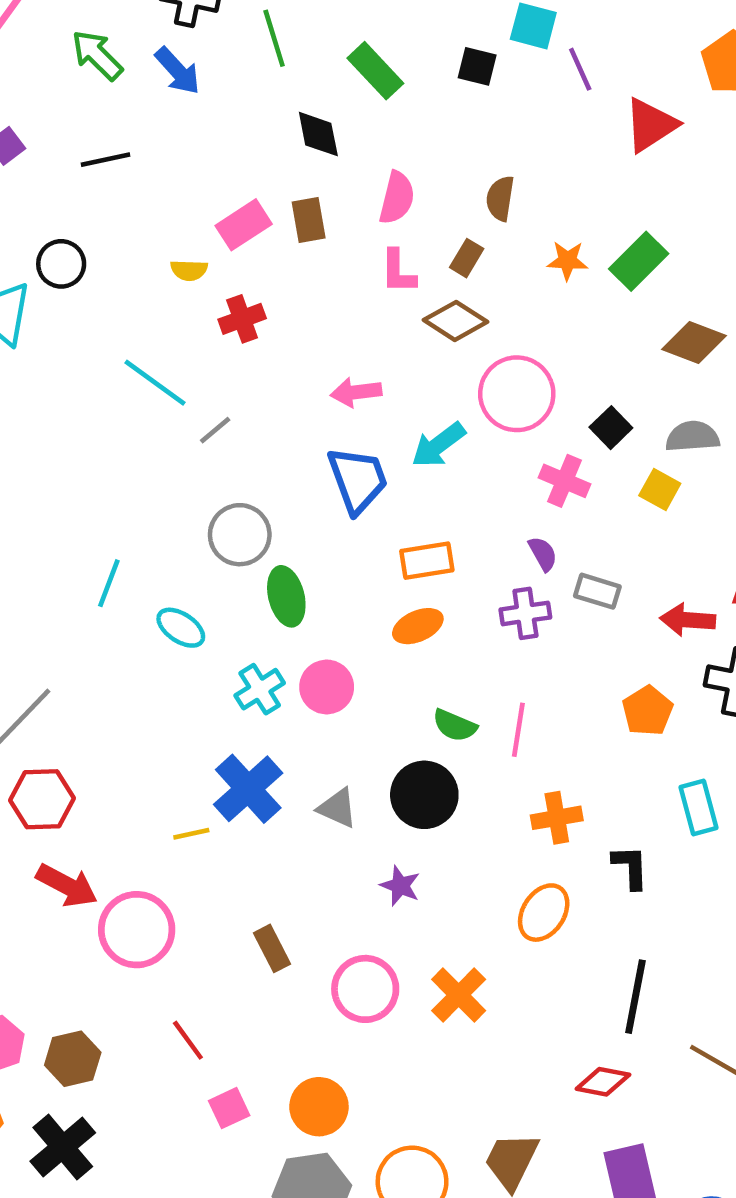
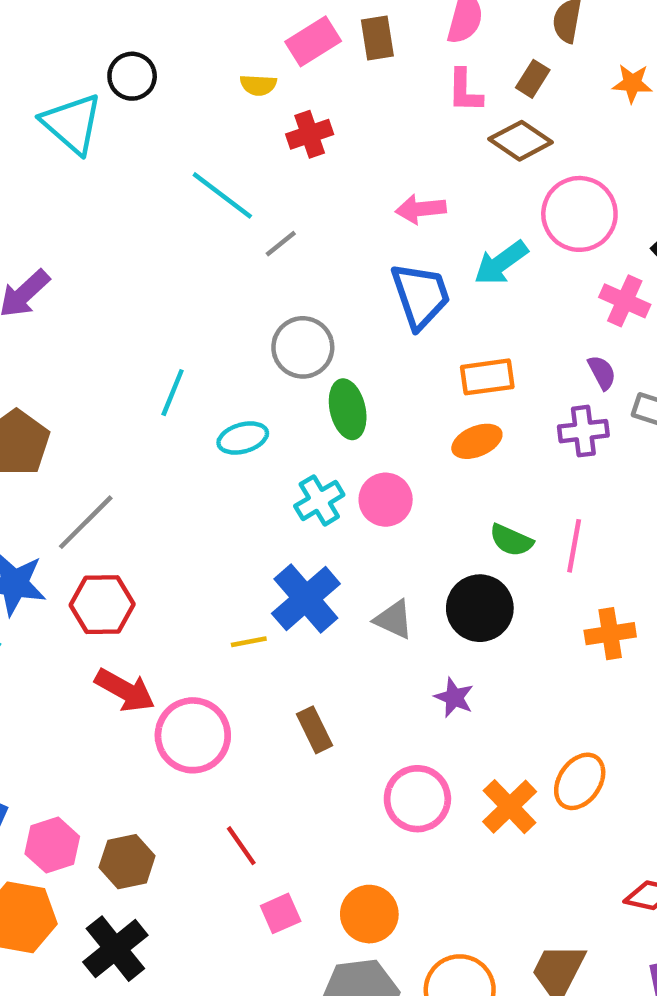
cyan ellipse: (181, 628) -> (243, 438), turned -51
orange ellipse: (544, 913) -> (580, 781), moved
brown rectangle: (272, 948) -> (315, 730), moved

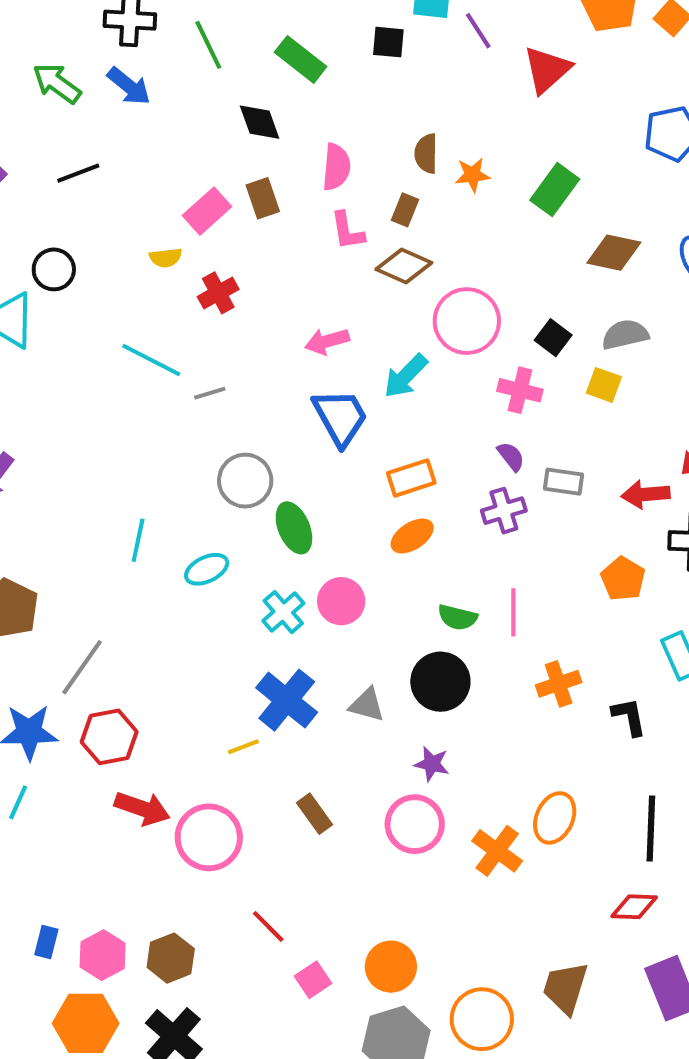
orange star: (632, 83) -> (473, 175), moved
gray line: (281, 244) -> (210, 393), turned 32
pink circle: (417, 799) -> (415, 824), moved

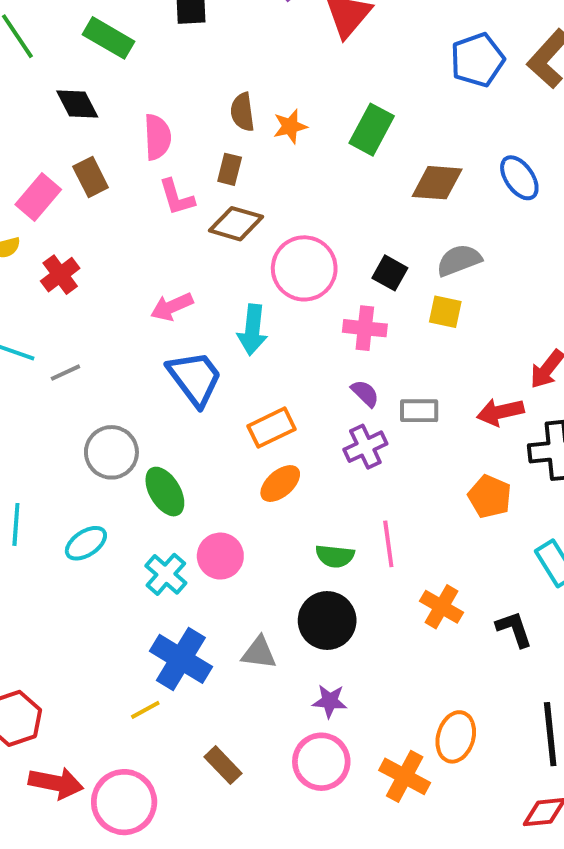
cyan arrow: (406, 376) -> (252, 330), turned -30
orange cross: (559, 684) -> (442, 607), turned -33

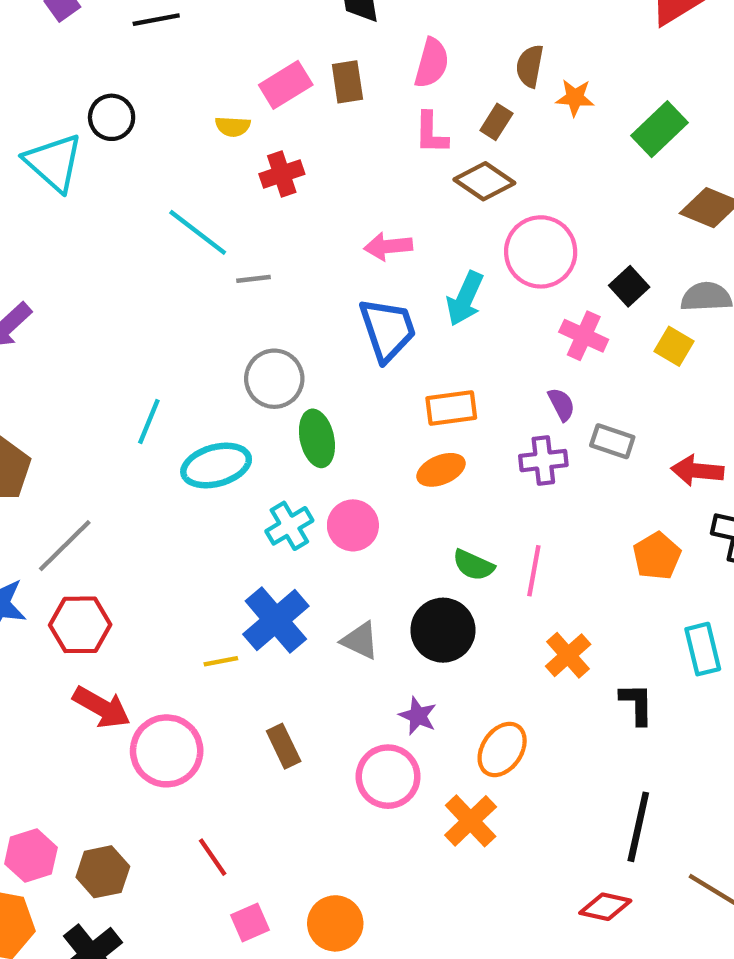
cyan ellipse: (86, 543) -> (216, 465), size x1.4
orange ellipse: (456, 737) -> (502, 749), moved

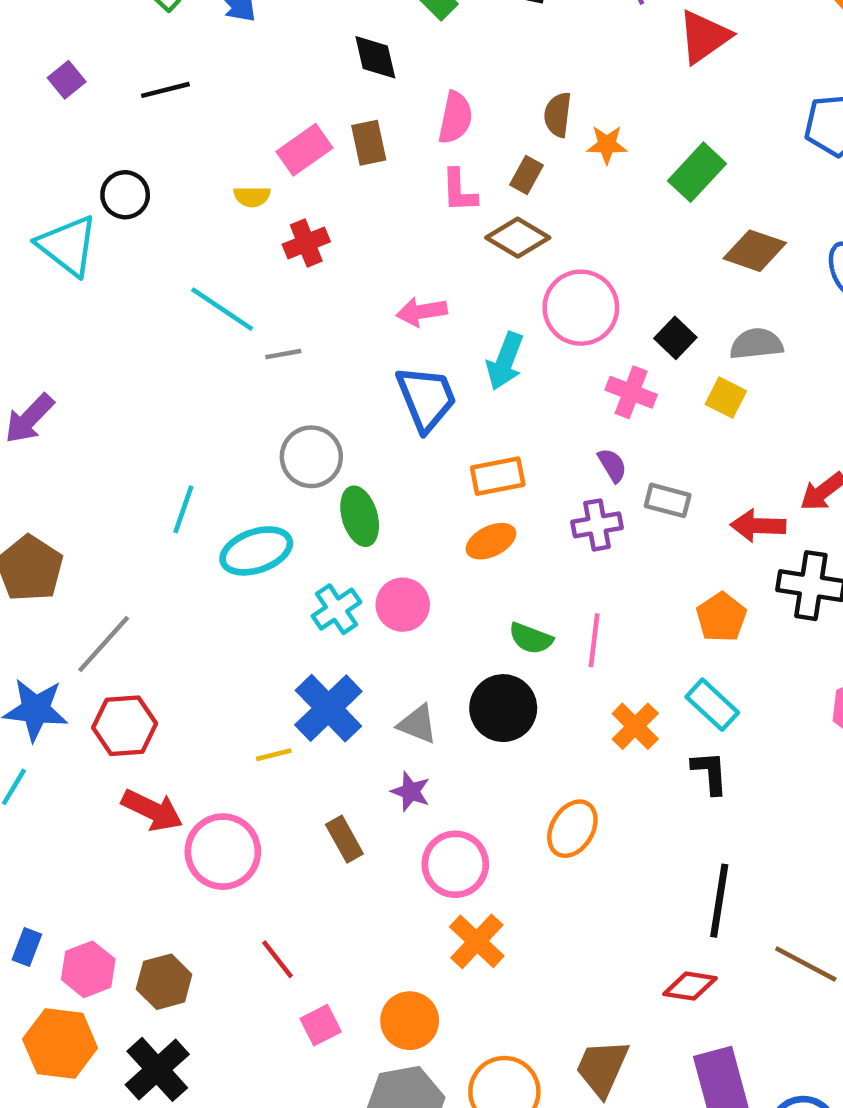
cyan rectangle: (703, 649) -> (712, 705), moved, turned -30
purple star: (418, 716) -> (411, 792), moved
orange cross: (471, 821) -> (477, 941), moved

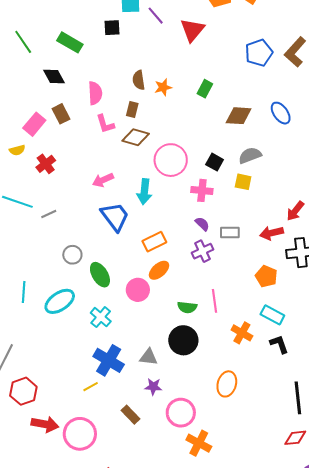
green rectangle: (697, 172) -> (205, 89), size x0.7
gray circle: (311, 457) -> (72, 255), size x0.7
pink circle: (403, 605) -> (138, 290), moved

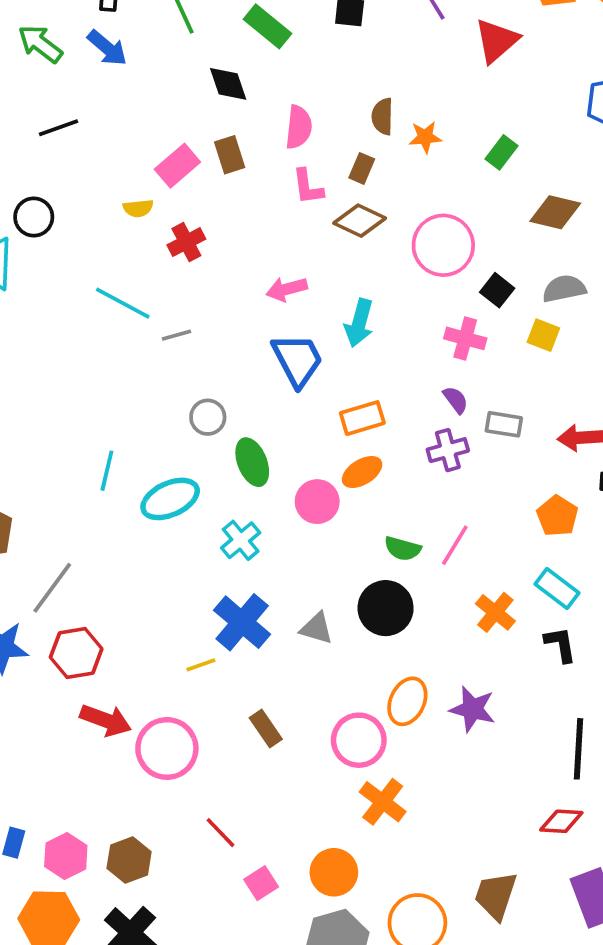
pink circle: (171, 160) -> (443, 245), moved
pink line: (215, 301) -> (455, 545), turned 30
orange ellipse: (227, 384) -> (407, 701), moved
purple star: (153, 387) -> (473, 709), moved, size x1.4

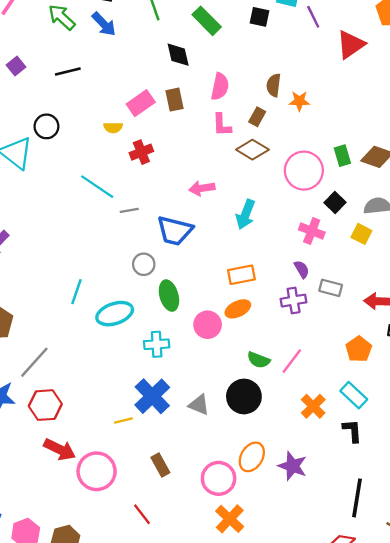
green rectangle: (502, 152) -> (342, 156), moved, turned -60
blue trapezoid: (297, 360) -> (175, 231), moved, turned 126
cyan cross: (241, 540) -> (157, 344), turned 30
red line: (220, 833) -> (142, 514), moved

